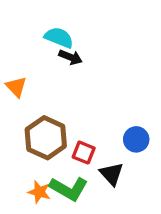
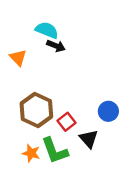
orange triangle: (16, 87) -> (18, 58), moved
red square: (84, 153) -> (66, 122), turned 30
green L-shape: (69, 189) -> (55, 151), turned 40

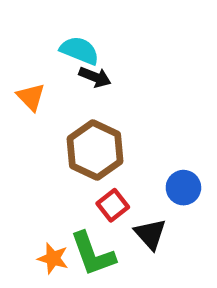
brown hexagon: (36, 110) -> (95, 150), moved

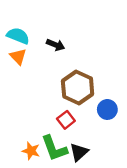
cyan semicircle: (80, 50) -> (18, 36), moved
brown hexagon: (95, 150) -> (78, 88), moved
black triangle: (150, 234) -> (79, 152), moved, turned 30

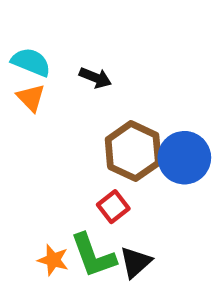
blue circle: (107, 109) -> (184, 158), moved, size x1.5

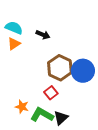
orange triangle: (31, 98) -> (14, 44), turned 40
green L-shape: (93, 256) -> (42, 115), turned 140
orange star: (53, 260) -> (22, 107), moved

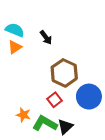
black arrow: (43, 35) -> (46, 37), turned 32
blue circle: (83, 71) -> (89, 97), moved

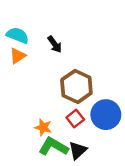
red square: (55, 100) -> (75, 118), moved
orange star: (23, 115) -> (43, 127), moved

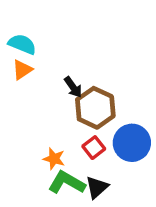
black arrow: (55, 44) -> (73, 87), moved

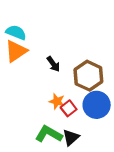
orange triangle: (22, 70) -> (16, 51), size x1.5
brown hexagon: (95, 108) -> (88, 76), moved
orange star: (54, 159) -> (57, 101), moved

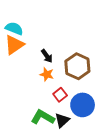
orange star: (57, 101) -> (47, 74), moved
blue circle: (97, 105) -> (83, 105), moved

